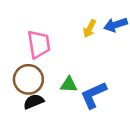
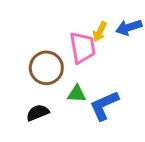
pink trapezoid: (39, 44) -> (82, 48), moved
brown circle: (28, 79) -> (46, 68), moved

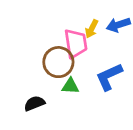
brown circle: (46, 68) -> (58, 62), moved
blue L-shape: (104, 105) -> (109, 77), moved

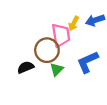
green triangle: (70, 86) -> (57, 69), turned -48
black semicircle: (34, 103) -> (26, 67), moved

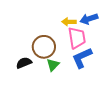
yellow arrow: (74, 23) -> (69, 22), turned 64
pink trapezoid: (61, 35) -> (77, 38), moved

